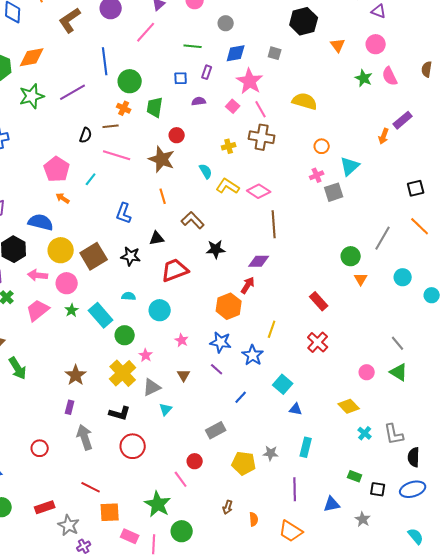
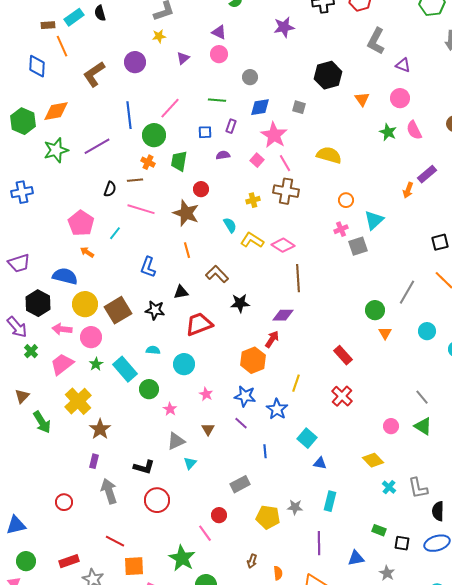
pink line: (146, 32) -> (170, 108), moved
yellow cross: (123, 373) -> (78, 401), moved
blue line: (241, 397) -> (265, 451), turned -48

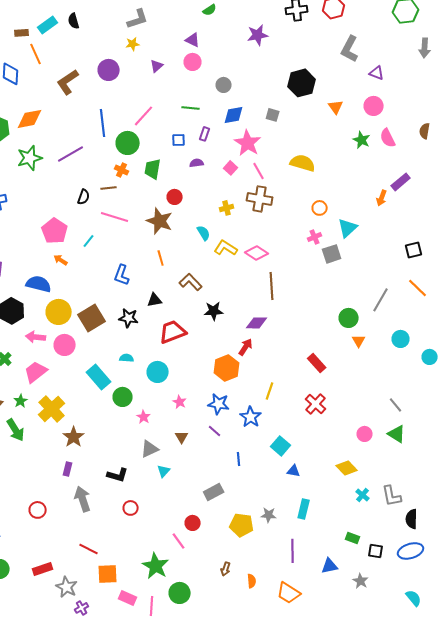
green star: (96, 364) -> (21, 401), moved
red circle: (157, 500) -> (131, 508), size x0.6

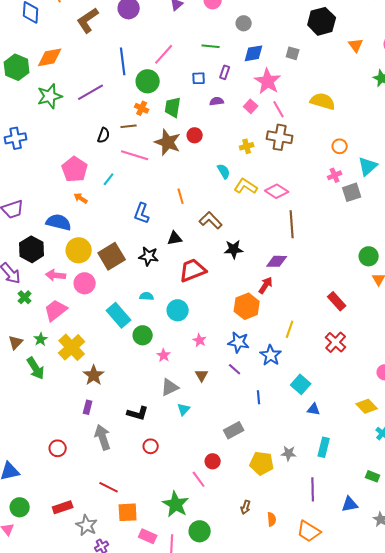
brown star: (160, 221) -> (168, 142), moved

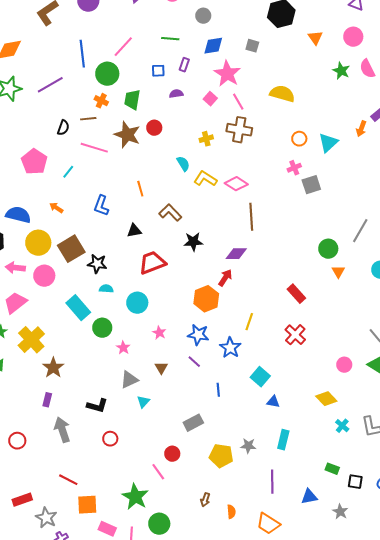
cyan triangle: (368, 166) -> (328, 143), moved
orange arrow: (81, 198) -> (56, 208), moved
black star: (149, 256) -> (97, 264), moved

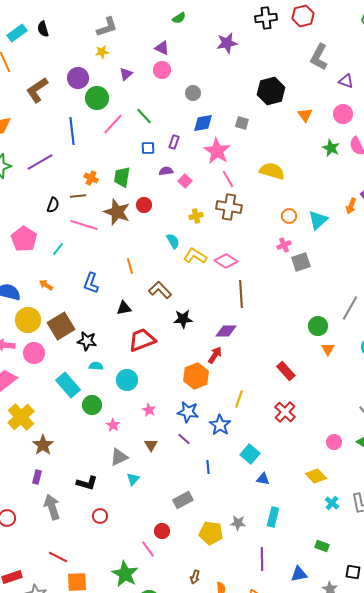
green line: (170, 39) -> (144, 116), moved, turned 42
green circle: (107, 74) -> (97, 98), moved
pink square: (210, 99) -> (185, 181), moved
black square: (355, 482) -> (353, 572), moved

